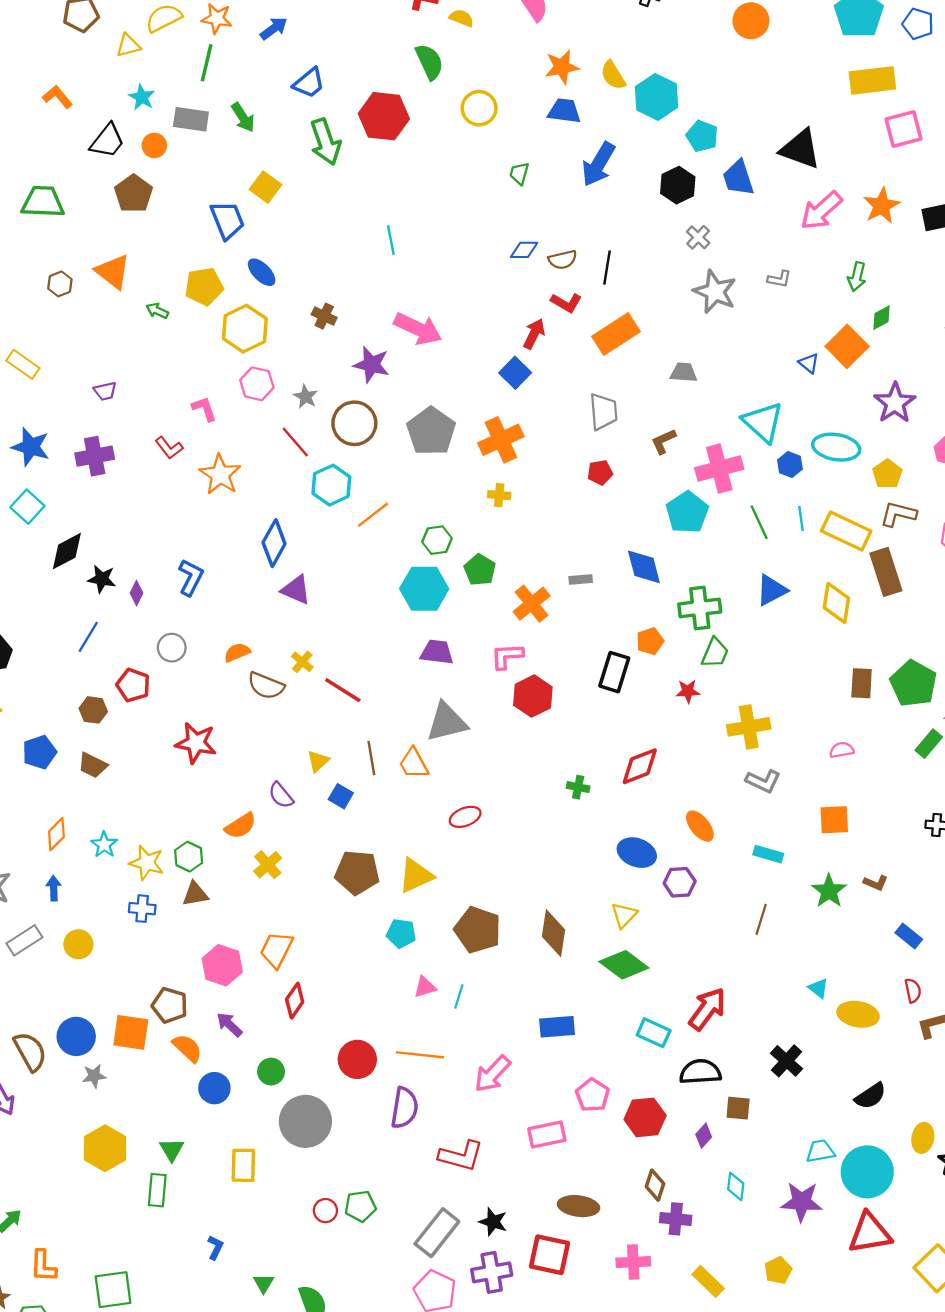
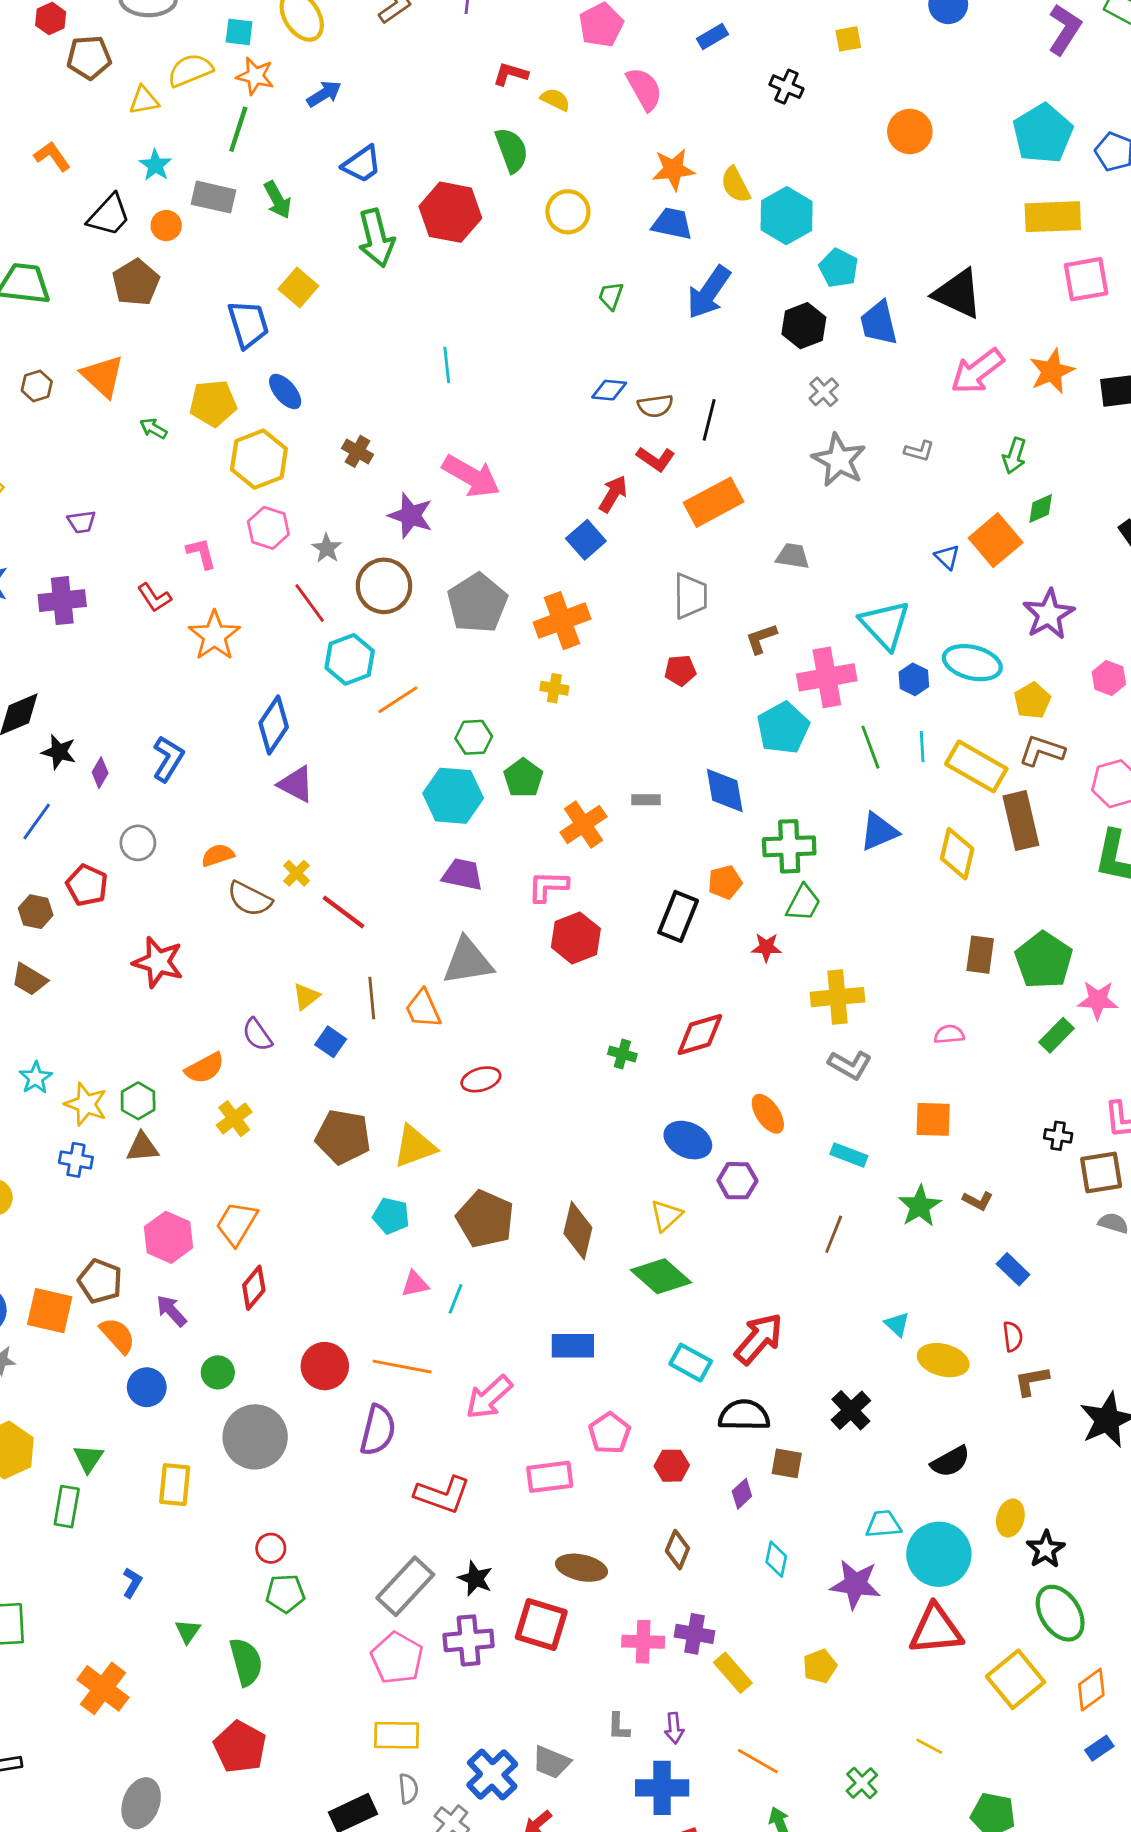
red hexagon: (645, 1117) -> (672, 1466), size x0.7
green pentagon: (360, 1206) -> (285, 1593), moved
purple cross: (676, 1219) -> (694, 1634), moved

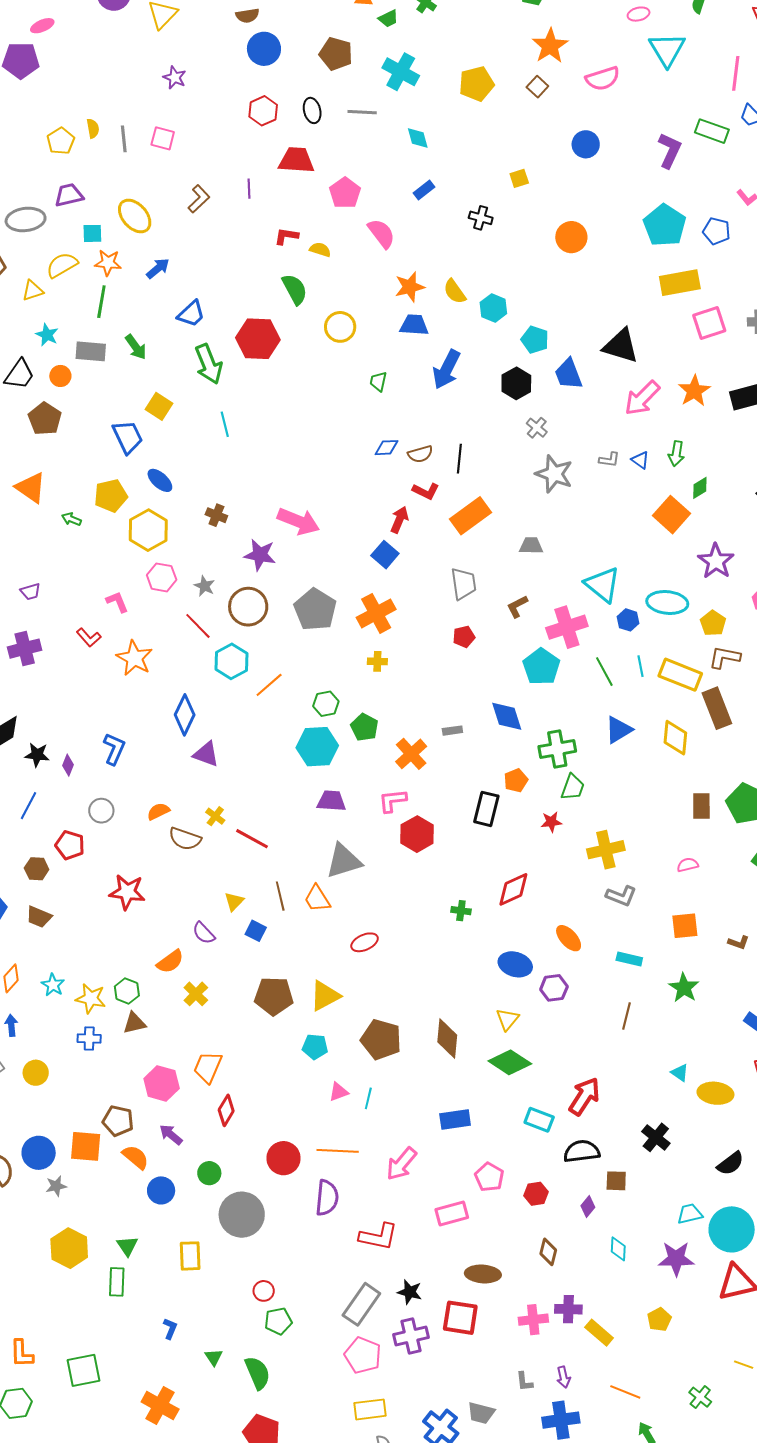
cyan hexagon: (787, 216) -> (493, 308), size x0.7
cyan line: (447, 365) -> (225, 424), moved
blue triangle: (947, 557) -> (640, 460), moved
brown L-shape: (978, 1201) -> (739, 943), moved

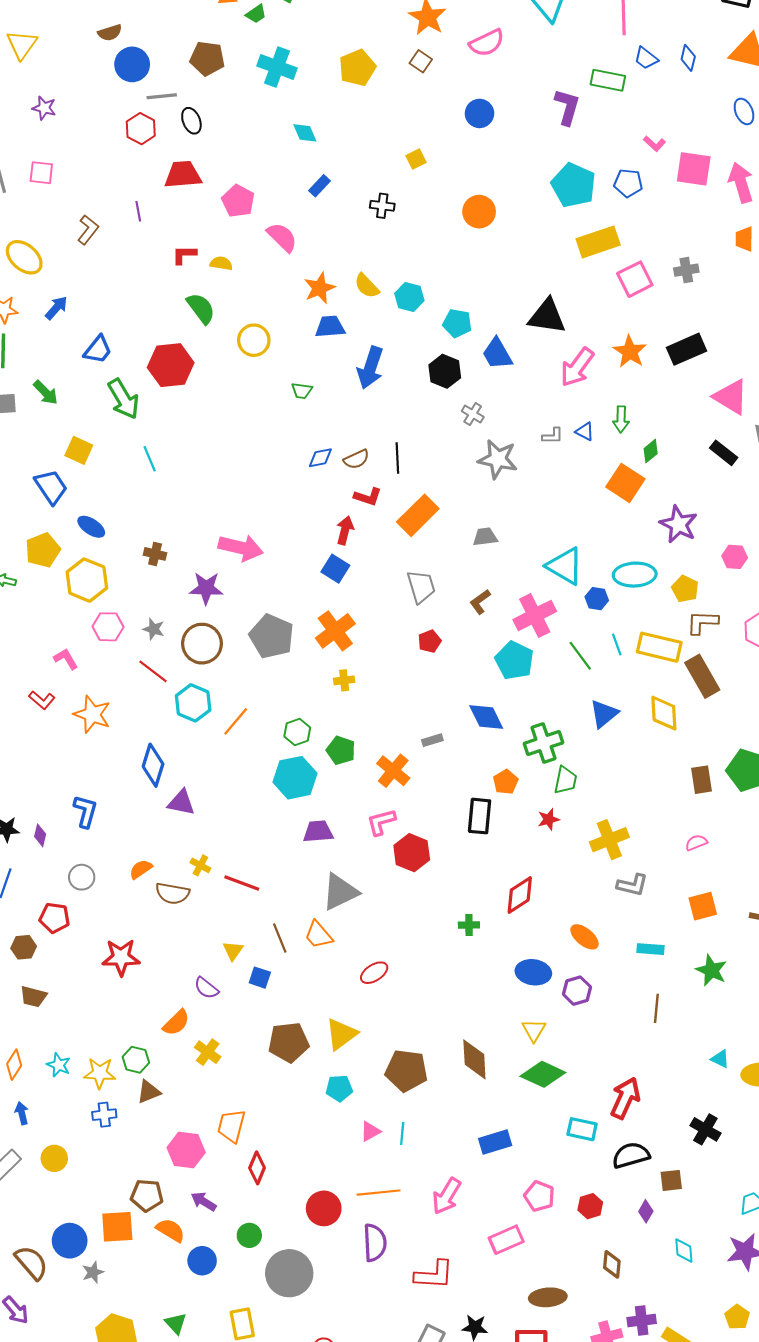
gray line: (362, 112) -> (162, 96), moved
green trapezoid: (378, 381) -> (302, 391), turned -85

